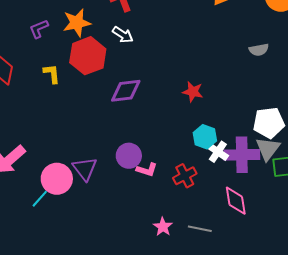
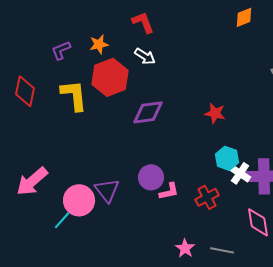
orange star: (77, 23) -> (99, 44), size x0.7
yellow L-shape: (52, 74) -> (74, 95), size x1.6
pink L-shape: (147, 170) -> (169, 191), turned -30

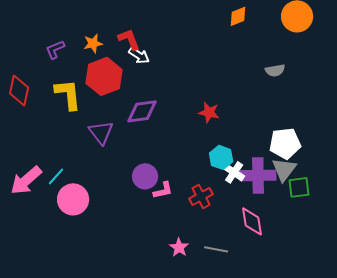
red L-shape: (143, 22) -> (129, 39), moved
purple triangle: (107, 190) -> (101, 132), moved
cyan line: (62, 220) -> (56, 176), moved

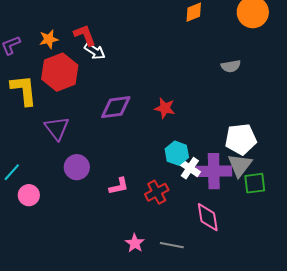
purple diamond: (142, 111) -> (116, 107), moved
purple circle: (145, 176) -> (77, 167), moved
pink circle: (73, 199) -> (29, 195), size x0.7

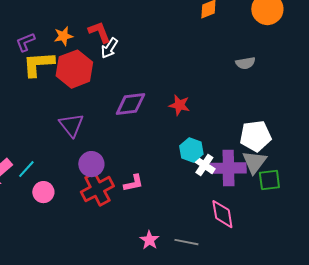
white arrow: (95, 51) -> (109, 48), turned 90
yellow L-shape: (24, 90) -> (38, 64), moved, turned -88
red cross: (157, 192) -> (97, 189), moved, size x1.4

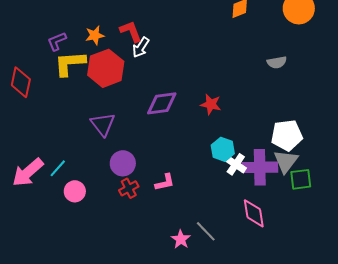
red cross: (97, 189) -> (129, 188), size x0.6
gray line: (186, 242) -> (206, 231), moved, turned 35

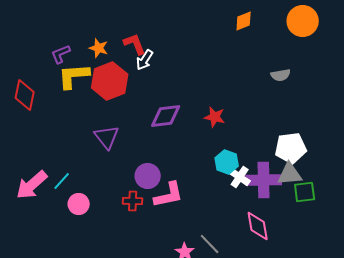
orange star: (95, 35) -> (99, 48), turned 30
gray triangle: (286, 161) -> (290, 174), turned 48
purple circle: (123, 163) -> (148, 176), moved
pink L-shape: (165, 182) -> (169, 195), size x1.5
red cross: (129, 188) -> (133, 201), turned 30

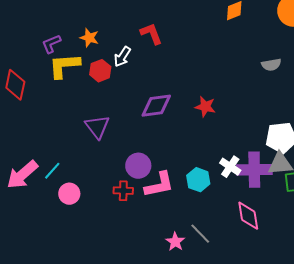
red L-shape: (135, 44) -> (151, 34), moved
white arrow: (145, 60) -> (122, 57), moved
red hexagon: (110, 81) -> (100, 71), size x0.6
cyan hexagon: (227, 162) -> (198, 180), moved

